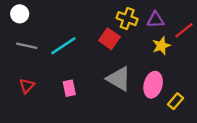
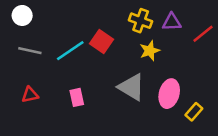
red square: (109, 39) -> (101, 42), moved
yellow star: (161, 46) -> (150, 51), moved
red triangle: (27, 86) -> (30, 95), turned 35

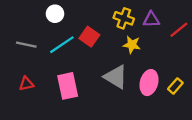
white circle: (22, 15) -> (55, 14), moved
yellow star: (150, 51) -> (132, 45), turned 30
pink rectangle: (77, 97) -> (68, 86), size x1.6
yellow rectangle: (194, 112) -> (175, 86), moved

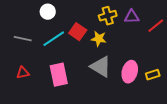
yellow cross: (124, 18) -> (108, 16), turned -36
yellow star: (132, 45) -> (99, 39), moved
yellow rectangle: (175, 86) -> (153, 75), turned 32

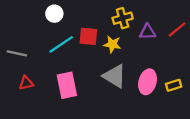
purple triangle: (132, 17) -> (148, 32), moved
red square: (78, 32) -> (88, 36), turned -30
gray line: (23, 39) -> (17, 53), moved

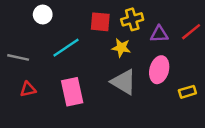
white circle: (54, 14) -> (43, 15), moved
red square: (88, 36) -> (100, 22), moved
pink ellipse: (148, 82) -> (159, 70), moved

